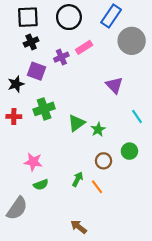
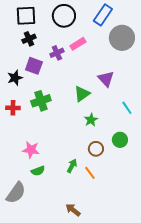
green triangle: (76, 123) -> (82, 94), moved

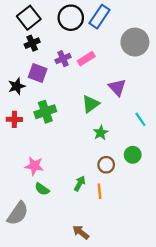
blue rectangle: (103, 15) -> (100, 17), moved
black square: (26, 16) -> (29, 18), turned -35
pink rectangle: (78, 44) -> (86, 59), moved
green semicircle: (38, 171) -> (42, 189), turned 56
orange line: (90, 173) -> (100, 191), turned 32

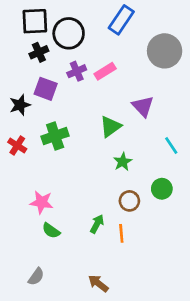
black square: (29, 18) -> (35, 21), turned 35
black circle: (71, 18) -> (69, 33), moved
red cross: (14, 119) -> (17, 146), turned 32
gray semicircle: (18, 213) -> (36, 277), moved, size x0.6

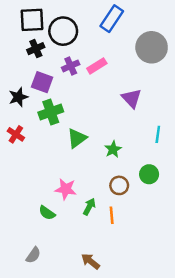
green triangle: (110, 127) -> (77, 138), moved
green cross: (55, 136) -> (51, 112), moved
cyan line: (171, 146) -> (158, 134), turned 42
pink star: (42, 202) -> (66, 189), moved

